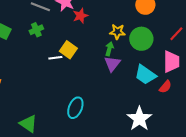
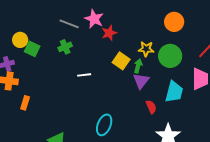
yellow square: (68, 50) -> (121, 61), moved
cyan trapezoid: (145, 75) -> (174, 92), turned -110
red semicircle: (165, 87) -> (151, 107), moved, turned -64

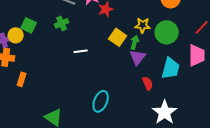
yellow circle: (20, 40) -> (16, 35), moved

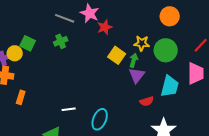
white line: (81, 51) -> (69, 109), moved
red semicircle: (148, 83) -> (147, 101), turned 96

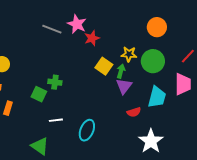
green cross: (61, 41) -> (55, 82), moved, turned 32
green square: (28, 43) -> (39, 94), moved

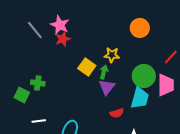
gray line: (52, 29) -> (35, 30), turned 30
red star: (92, 38) -> (63, 39), moved
green circle: (153, 61) -> (144, 76), moved

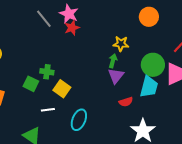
yellow square: (87, 67) -> (62, 89), moved

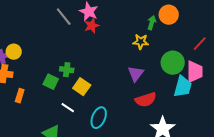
green arrow: (113, 61) -> (152, 23), moved
cyan trapezoid: (149, 87) -> (183, 87), moved
red semicircle: (126, 102) -> (146, 100), size x1.5
white line: (48, 110) -> (68, 108), turned 40

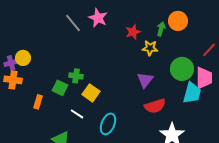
red star: (92, 26) -> (133, 32), moved
orange rectangle: (20, 96) -> (38, 102), moved

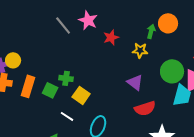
red star: (133, 32) -> (111, 37), moved
purple triangle: (145, 80) -> (135, 82), turned -30
orange rectangle: (38, 102) -> (28, 86), moved, size x1.5

